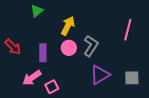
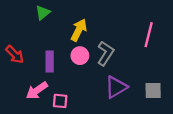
pink square: (52, 87) -> (60, 101), turned 32

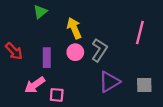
yellow arrow: (79, 30) -> (74, 28), turned -50

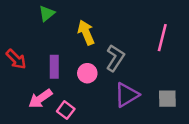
pink circle: (75, 52) -> (87, 73), moved
pink square: (57, 95) -> (66, 110), turned 32

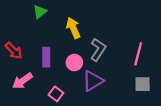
pink line: (162, 38) -> (138, 54), moved
purple triangle: (127, 95) -> (93, 81), moved
pink arrow: (40, 99) -> (22, 81), moved

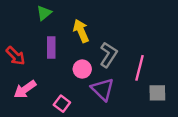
pink line: (138, 54) -> (139, 68), moved
purple rectangle: (46, 57) -> (51, 48), moved
purple triangle: (93, 81) -> (103, 89), turned -45

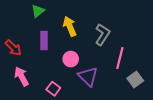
gray L-shape: (108, 55) -> (102, 34), moved
pink arrow: (25, 89) -> (22, 76), turned 96
gray square: (157, 93) -> (135, 80), turned -35

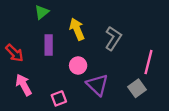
pink line: (120, 58) -> (148, 62), moved
gray square: (135, 80) -> (137, 88), moved
pink square: (53, 89) -> (59, 98), turned 32

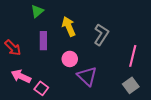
pink arrow: (24, 85) -> (21, 76), turned -36
gray square: (137, 88) -> (131, 85), moved
pink square: (59, 98) -> (41, 88), moved, turned -32

